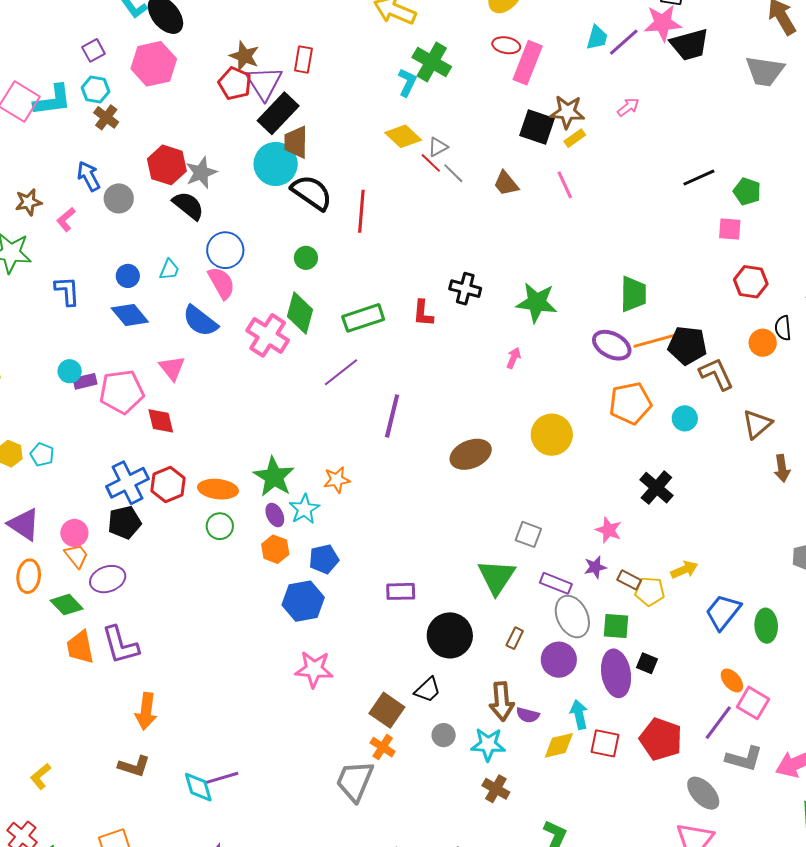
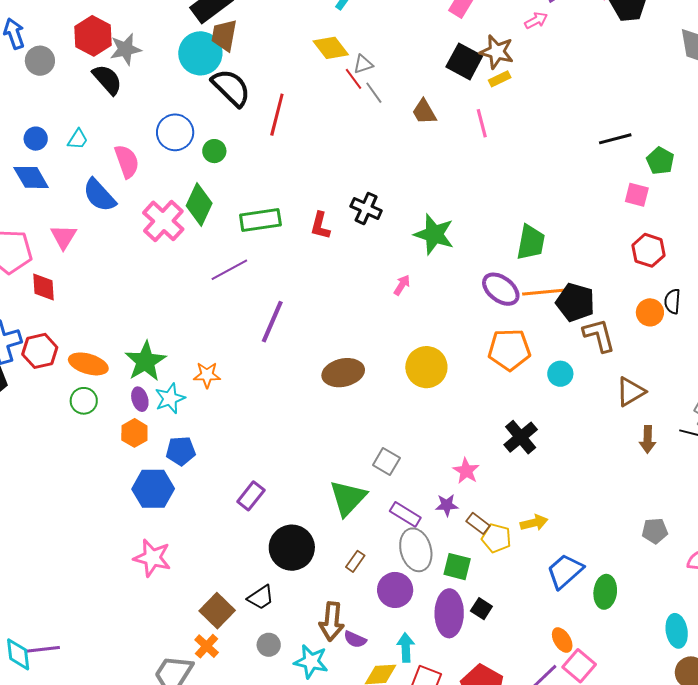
pink arrow: (628, 107) -> (536, 20), moved
blue circle: (225, 250) -> (175, 132), moved
purple rectangle: (401, 591) -> (251, 496), turned -60

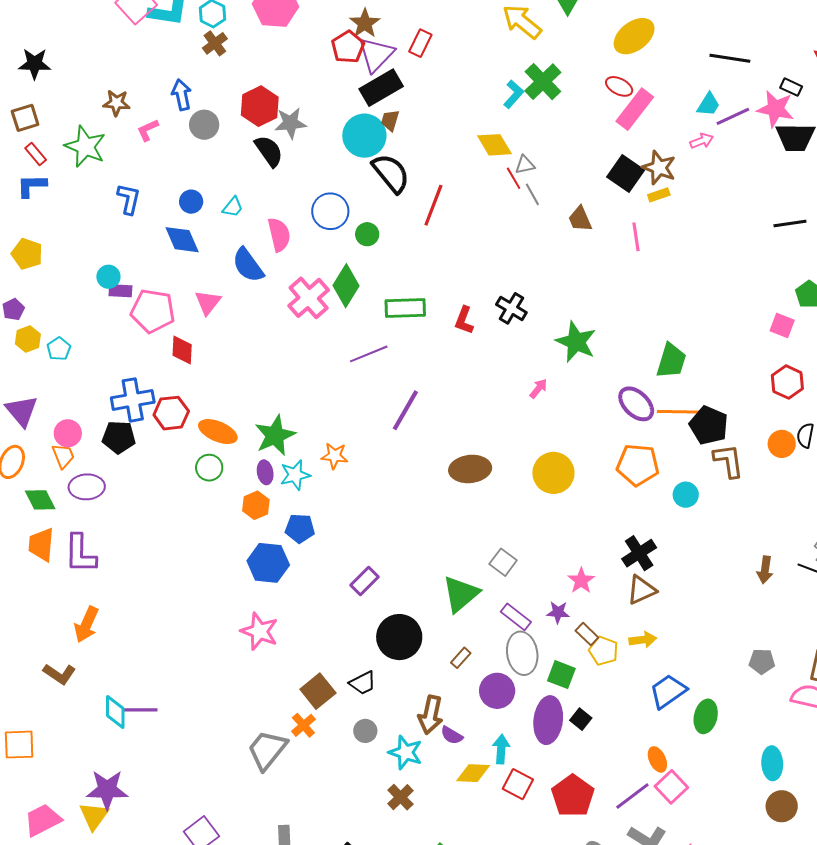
brown trapezoid: (224, 35) -> (390, 120), size x0.7
black line: (615, 139) -> (790, 224), moved
brown triangle: (631, 392) -> (641, 590), moved

